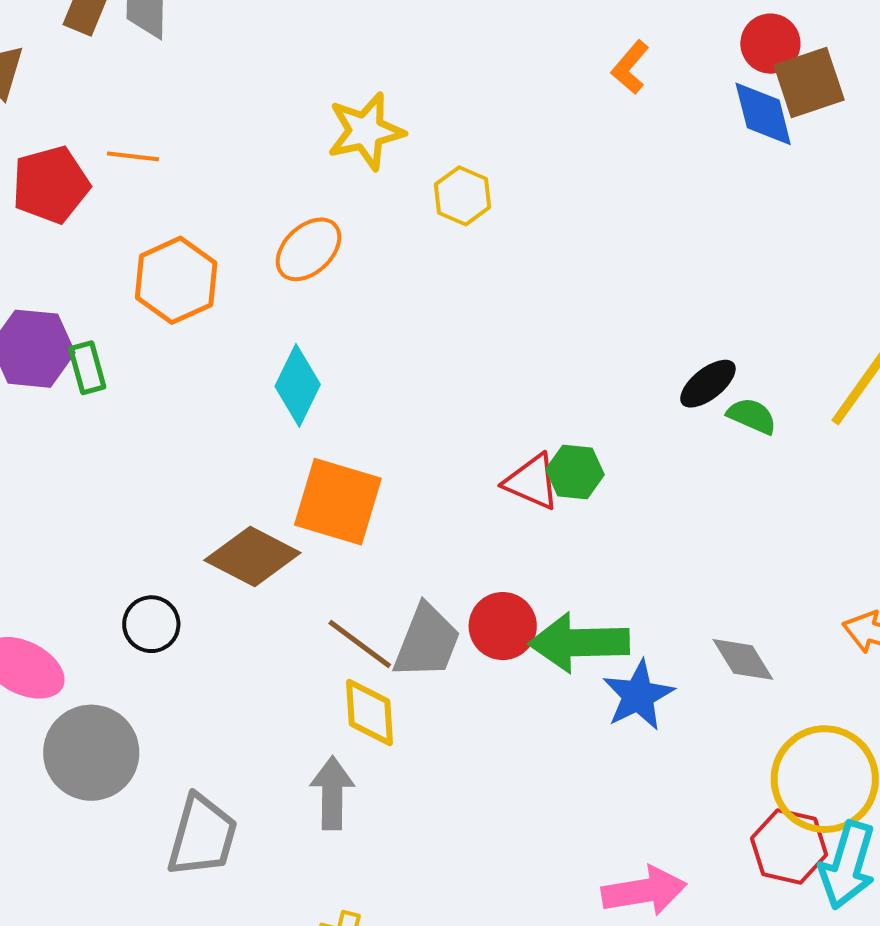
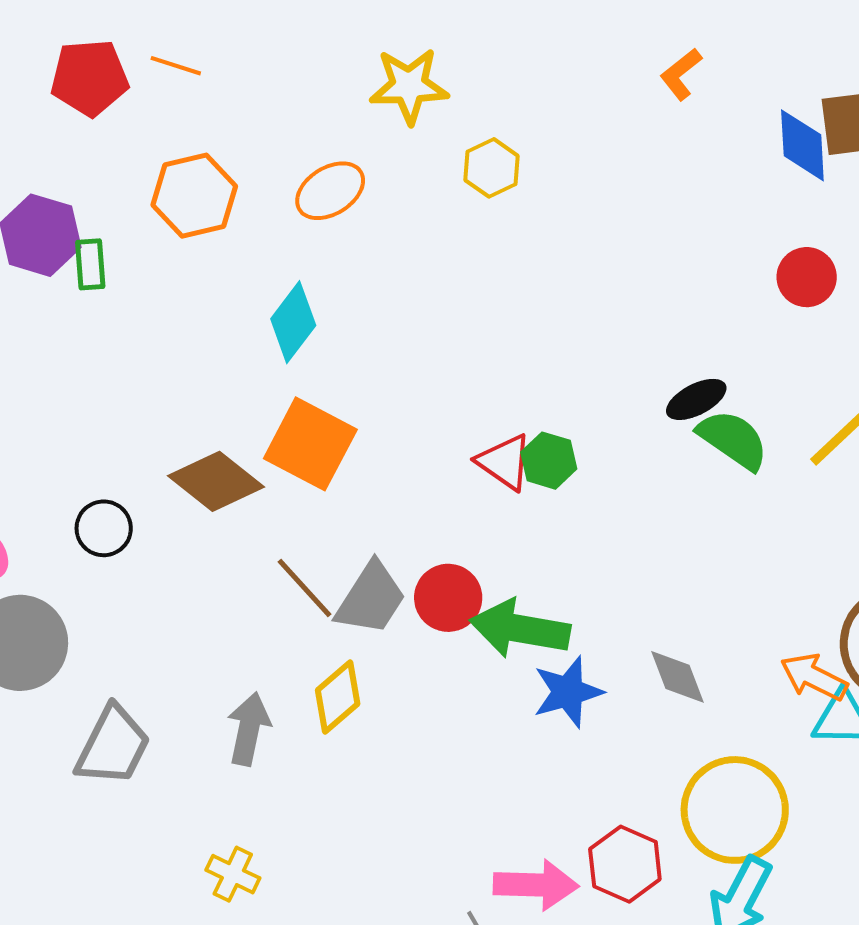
red circle: (770, 44) -> (807, 277), moved
green semicircle: (752, 416) -> (733, 440), size x1.5
yellow diamond: (369, 712) -> (338, 697), moved, turned 42
red hexagon: (789, 846) -> (625, 864), moved

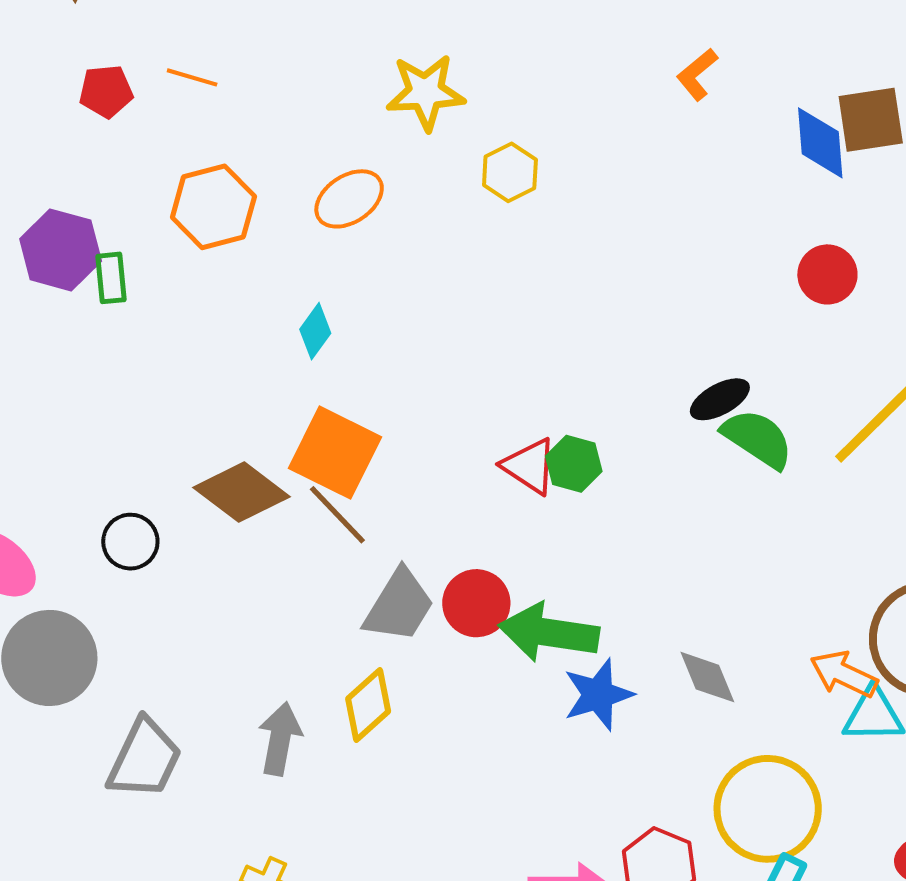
red pentagon: (90, 78) -> (106, 91), size x0.7
cyan diamond: (293, 322) -> (315, 331), size x0.7
brown line: (304, 588) -> (337, 515), moved

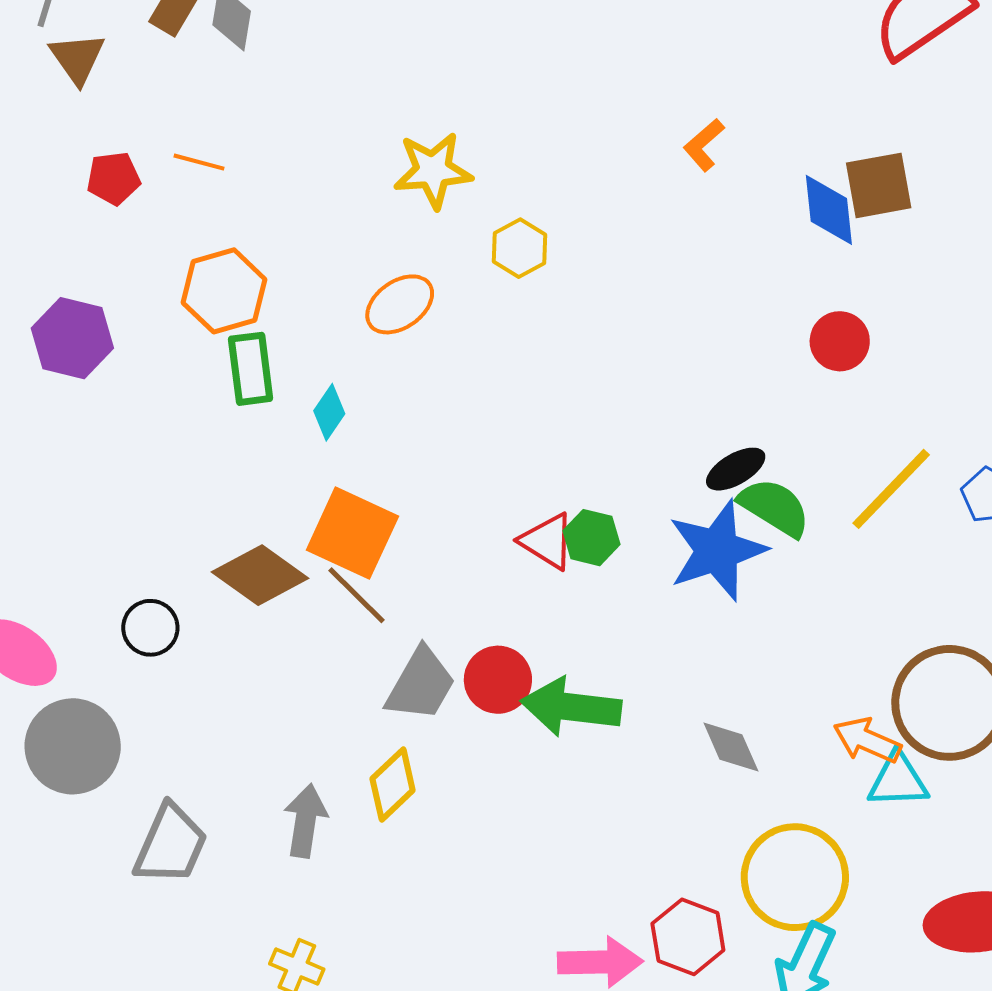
orange ellipse: (349, 199) -> (400, 304), moved
green rectangle: (111, 278) -> (251, 369), moved, size x1.4
blue star: (598, 695) -> (717, 551), moved, size x1.4

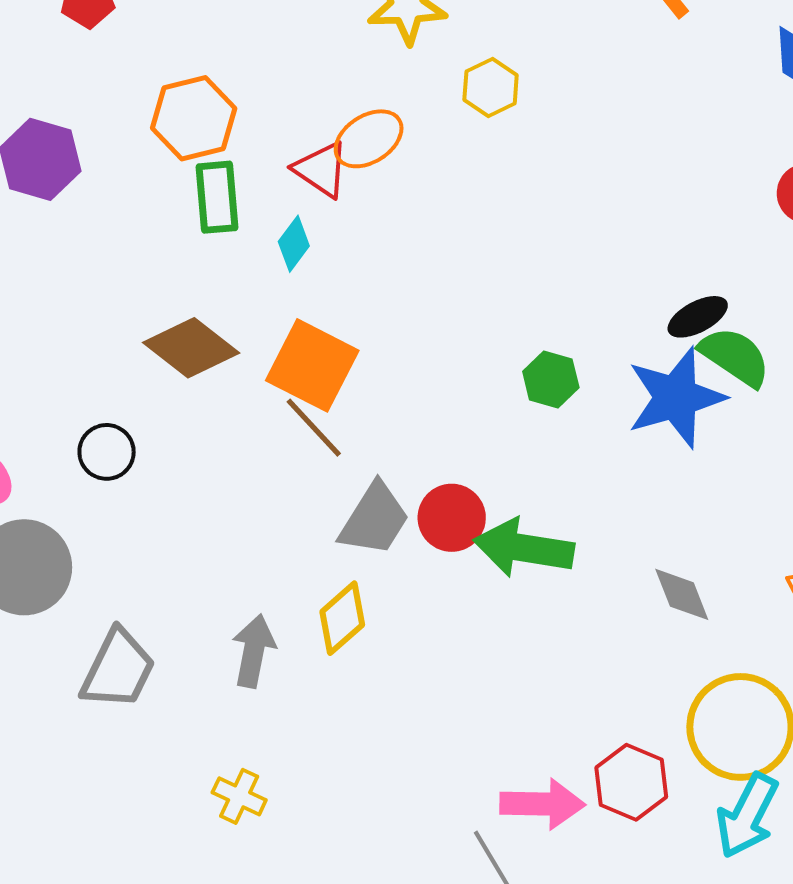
red triangle: (547, 541) -> (321, 170), moved
brown diamond: (260, 575) -> (191, 348), moved

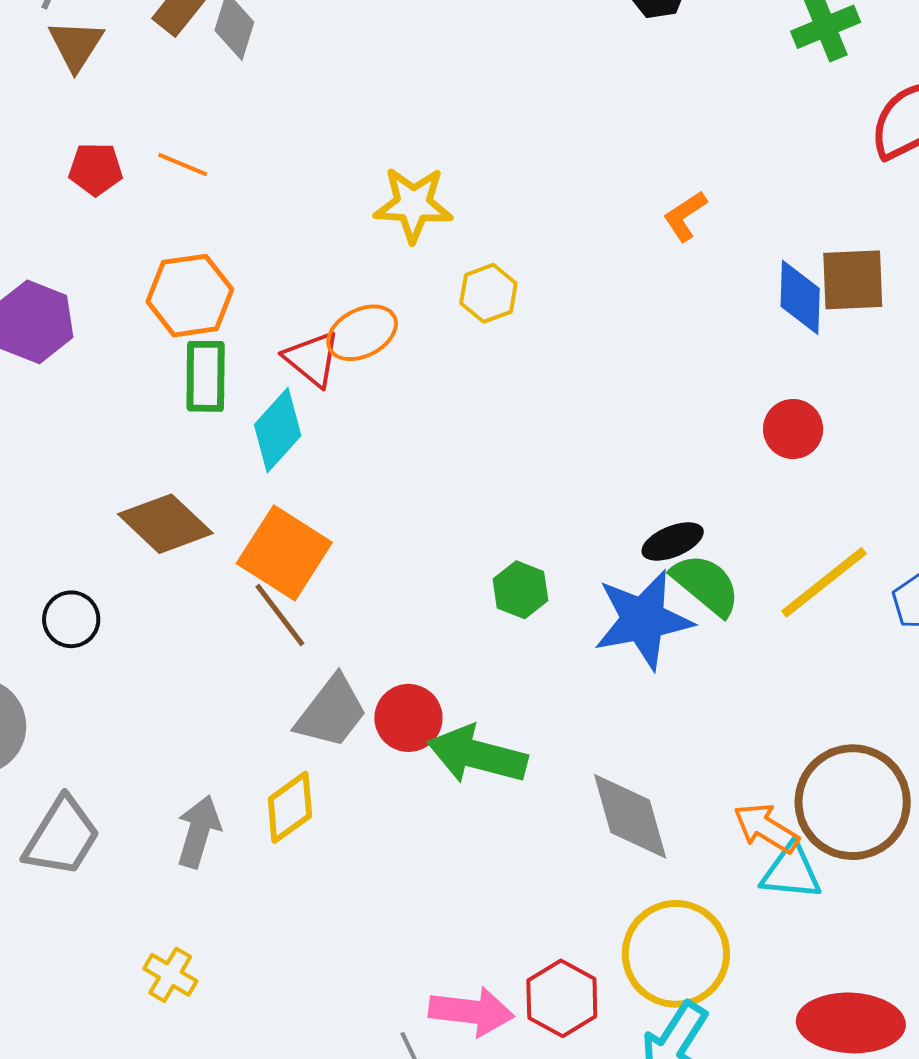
cyan diamond: (294, 244) -> (278, 430), size x1.5
gray diamond: (682, 594) -> (630, 816), size x1.5

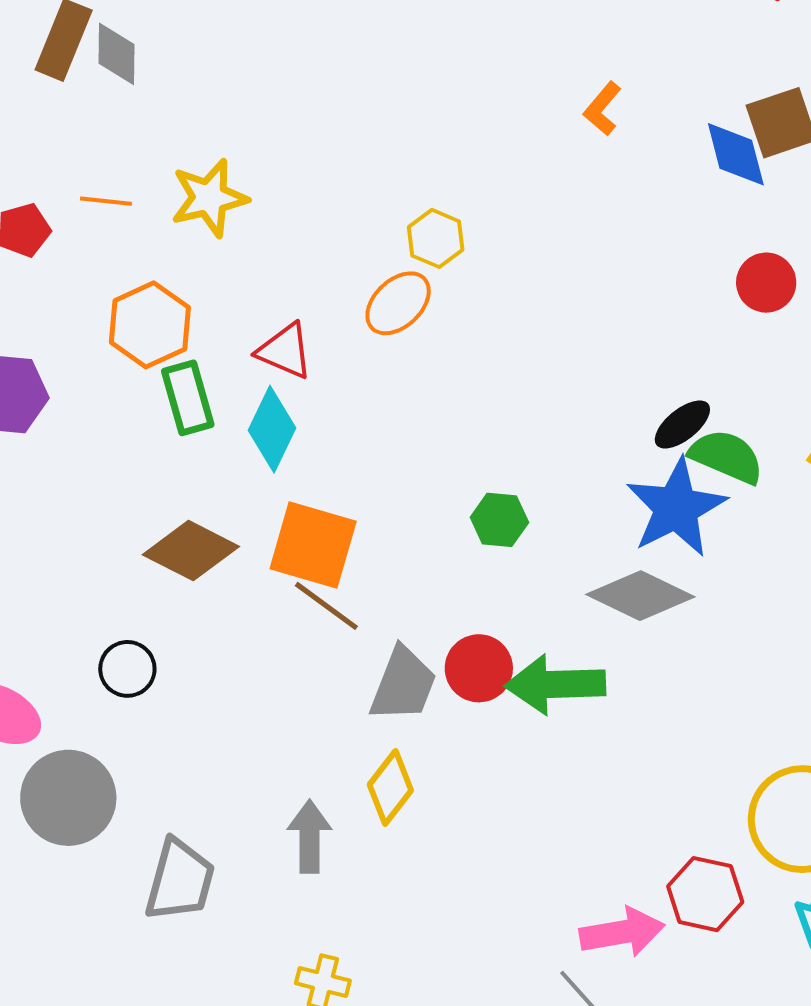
yellow star: (413, 205) -> (209, 198), moved
orange ellipse: (362, 333) -> (398, 303), moved
green hexagon: (520, 590) -> (499, 520), moved
gray diamond: (630, 816) -> (640, 596), moved, turned -32

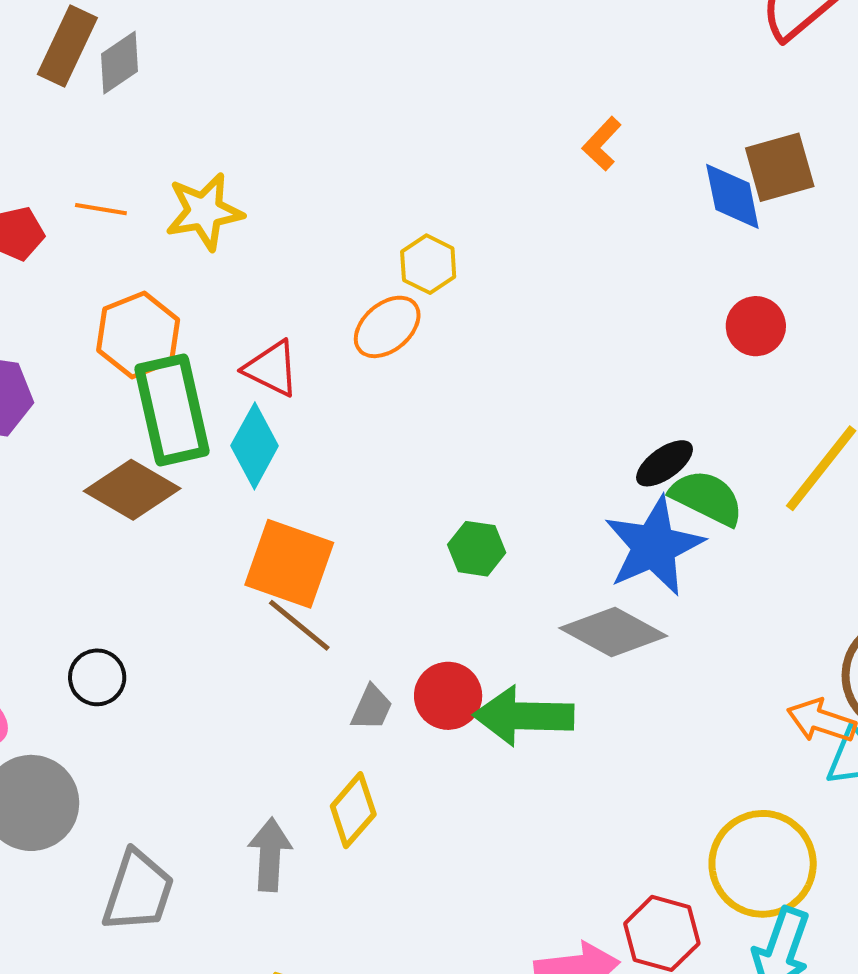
gray diamond: (117, 54) -> (120, 63), turned 52
green rectangle: (188, 398) -> (172, 410), size x1.5
brown diamond: (191, 551) -> (132, 490), moved
gray trapezoid: (403, 684) -> (372, 708), size x0.6

